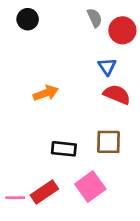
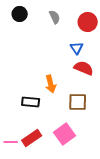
gray semicircle: (95, 18) -> (55, 17), moved
orange arrow: (46, 93) -> (51, 84), moved, turned 96
black rectangle: (64, 149) -> (31, 102), moved

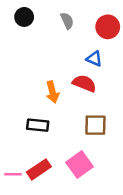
blue triangle: (77, 48) -> (94, 59), turned -32
red semicircle: (84, 68) -> (84, 83), moved
orange arrow: (51, 84) -> (52, 92), moved

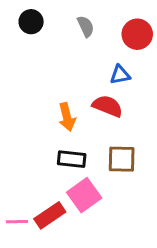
blue triangle: (94, 59) -> (120, 75), turned -35
black rectangle: (38, 125) -> (72, 159), moved
pink square: (79, 164) -> (84, 195), moved

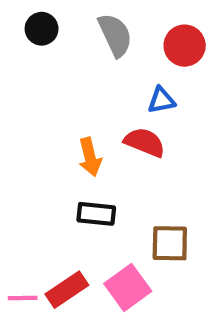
gray semicircle: (86, 26) -> (115, 35), size x1.5
brown square: (122, 159) -> (170, 243), moved
pink square: (84, 195) -> (128, 287), moved

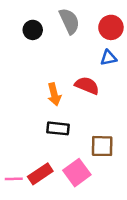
black circle: (42, 29) -> (33, 30), moved
blue triangle: (161, 100) -> (108, 58), moved

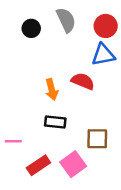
blue triangle: (108, 58) -> (103, 55), size x1.5
pink line: (14, 179) -> (13, 141), moved

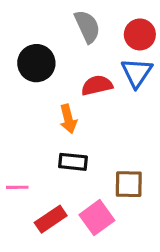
black circle: (31, 28) -> (36, 63), moved, size x1.5
blue triangle: (103, 55) -> (137, 73), turned -45
red semicircle: (83, 81) -> (97, 85), moved, turned -35

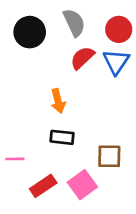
black circle: (36, 63) -> (30, 32), moved
red semicircle: (97, 85) -> (82, 58), moved, turned -30

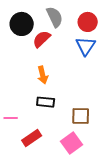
red semicircle: (82, 58) -> (42, 39), moved
pink square: (82, 185) -> (72, 143), moved

